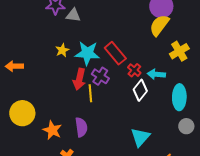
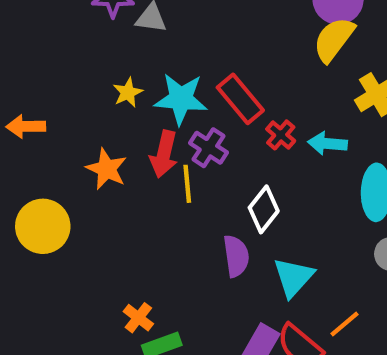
white diamond: (140, 90) -> (264, 209), moved
purple semicircle: (81, 127) -> (236, 256), moved
orange star: (52, 130) -> (107, 169), moved

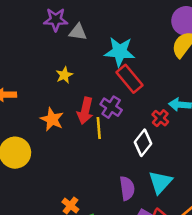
cyan star: (181, 99) -> (120, 52), moved
red cross: (281, 135) -> (160, 118), moved
purple semicircle: (236, 256) -> (127, 188), moved

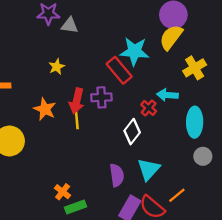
cyan star: (120, 52) -> (134, 51), moved
purple cross: (111, 107) -> (101, 97), turned -36
yellow line: (99, 128) -> (77, 119), moved

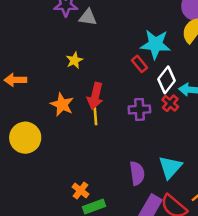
red rectangle: (119, 70) -> (139, 64), size x0.6
purple cross: (101, 97) -> (139, 109), moved
white diamond: (132, 132) -> (167, 80), moved

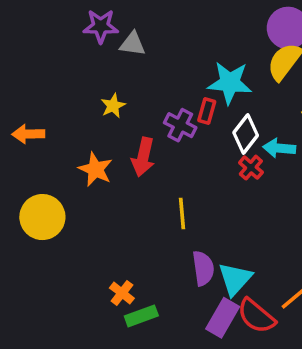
red rectangle: (139, 64) -> (207, 111), turned 56
purple cross: (139, 109) -> (180, 125), moved, turned 30
yellow line: (95, 114) -> (182, 213), moved
cyan triangle: (170, 167) -> (235, 279), moved

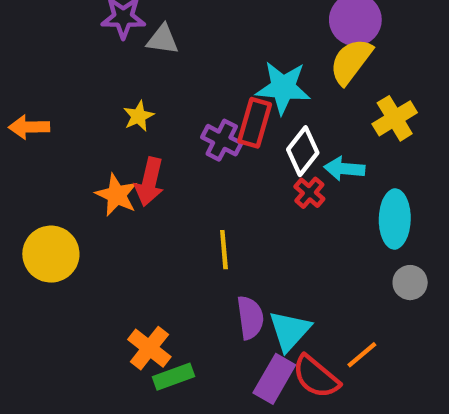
red rectangle: (207, 111) -> (255, 123), size x1.5
orange arrow: (28, 134) -> (29, 127), moved
red arrow: (143, 157) -> (149, 182), moved
orange cross: (122, 293) -> (149, 348), size x1.4

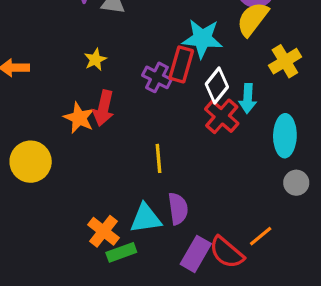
cyan arrow: (344, 169) -> (248, 98), turned -92
red cross: (309, 193) -> (222, 116), size x1.5
cyan triangle: (290, 331) -> (146, 218), moved, turned 40

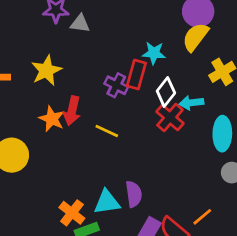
cyan star: (202, 39) -> (154, 53), size x0.7
yellow star: (95, 60) -> (46, 71), moved, size x1.6
cyan arrow: (248, 98) -> (191, 103), turned 80
yellow line: (159, 158) -> (107, 131), moved, turned -60

